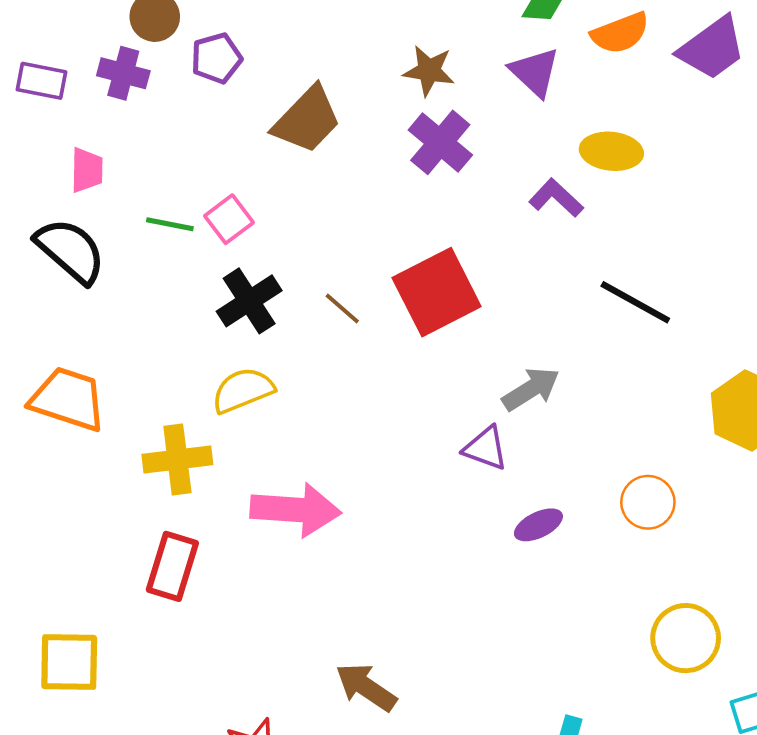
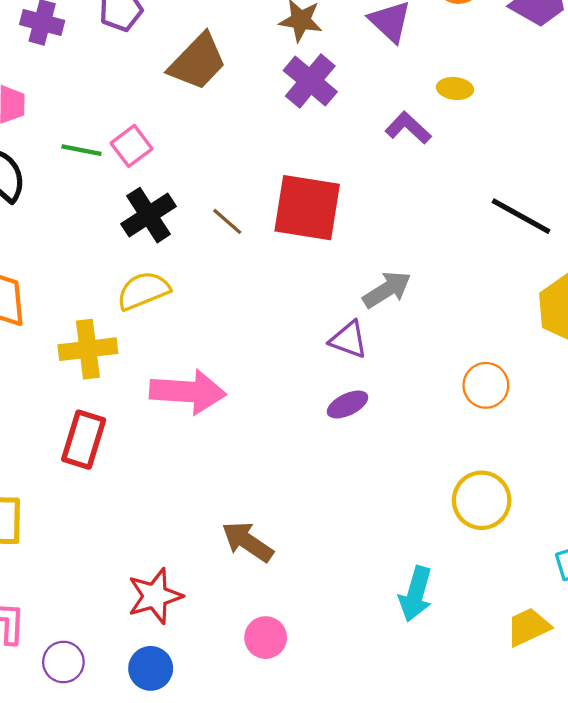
yellow ellipse: (611, 151) -> (455, 88), size x0.7
red square: (437, 292) -> (307, 208), turned 36
black line: (635, 302) -> (521, 216), moved
purple ellipse: (538, 525) -> (348, 404), moved
yellow circle: (686, 638) -> (482, 500), moved

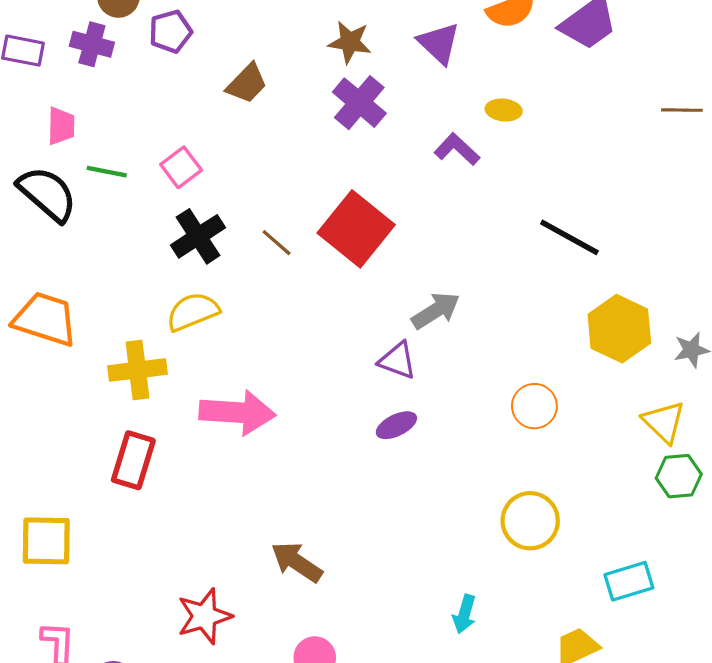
brown trapezoid: (197, 62) -> (247, 83), size x0.7
green line: (81, 150) -> (107, 172), moved
red square: (307, 208) -> (356, 229), turned 30
cyan arrow: (416, 594) -> (464, 614), size x0.7

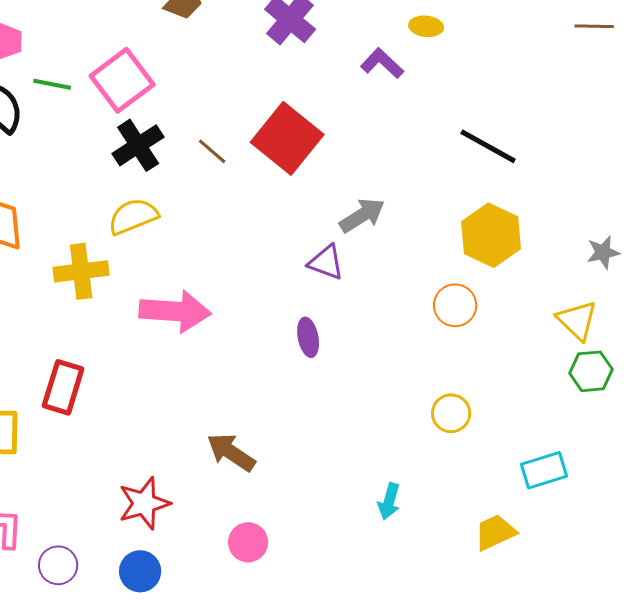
pink square: (181, 167) -> (122, 80), size x1.6
yellow hexagon: (619, 329) -> (491, 235), moved
purple ellipse: (396, 425) -> (308, 337), moved, turned -75
red rectangle: (133, 460) -> (63, 387), moved
yellow circle: (530, 521) -> (451, 413), size x0.7

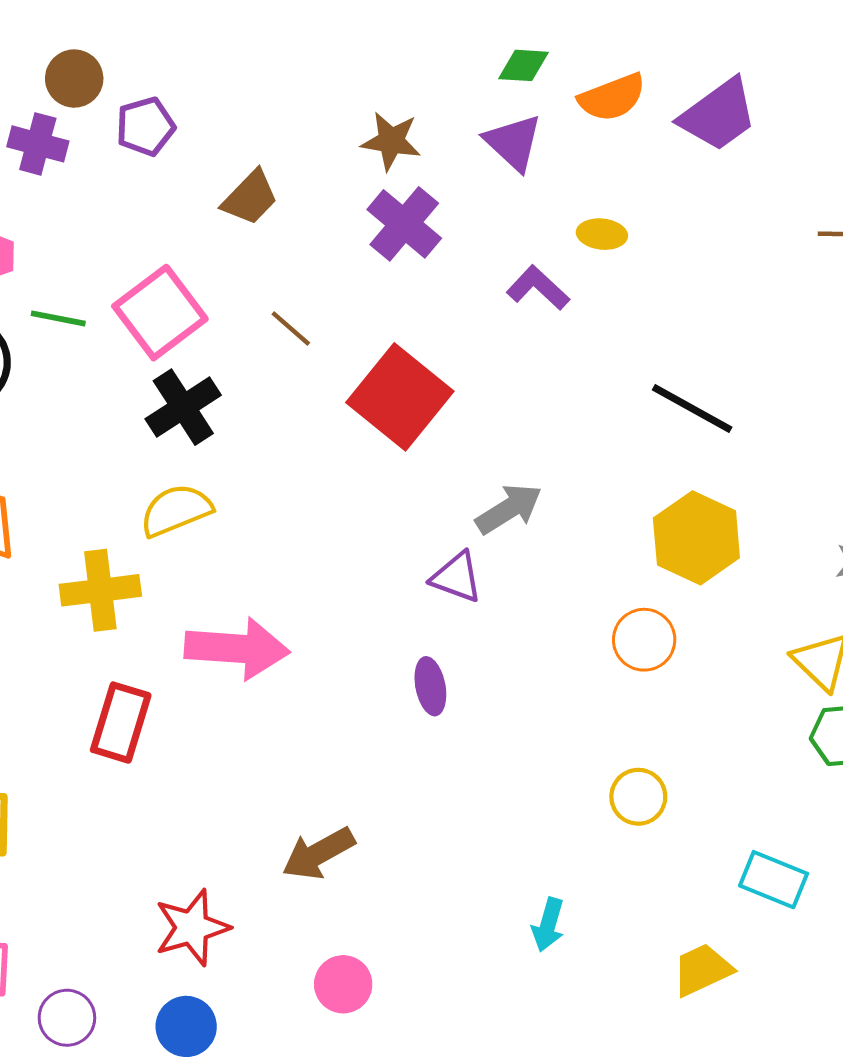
brown line: (212, 151) -> (291, 329), moved
red rectangle: (63, 387) -> (121, 723), moved
brown arrow: (231, 452) -> (318, 853), turned -63
cyan rectangle: (544, 470) -> (774, 880), turned 39

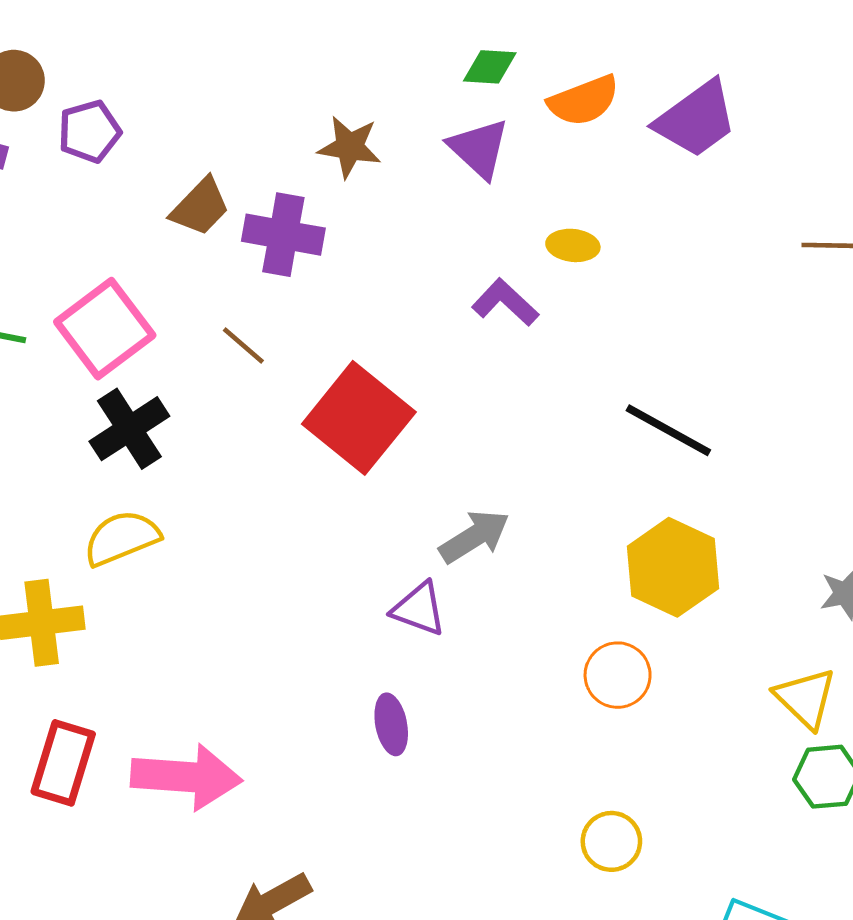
purple cross: (404, 224) -> (283, 235), moved, turned -30
pink arrow: (237, 648) -> (186, 777), moved

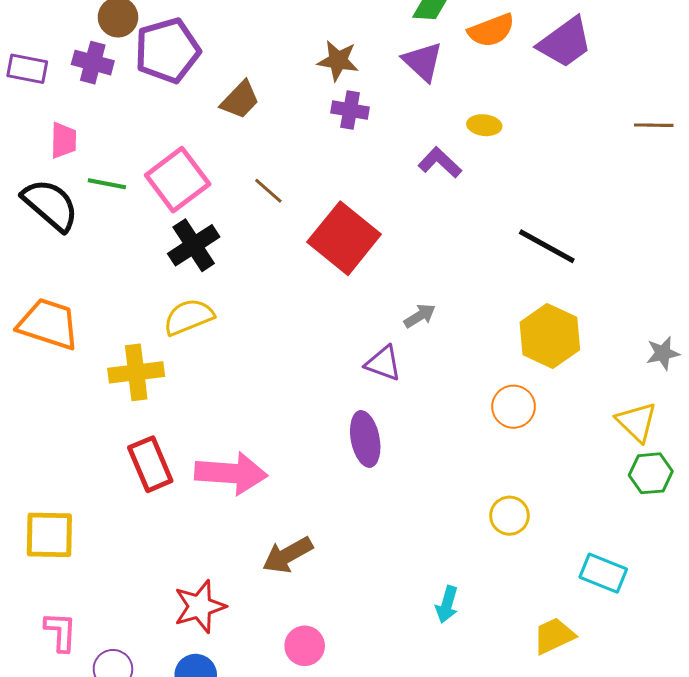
purple pentagon: (89, 131) -> (167, 51), size x1.6
purple cross: (283, 235) -> (350, 110), moved, size x0.7
gray arrow: (474, 536) -> (420, 316), size x0.7
purple ellipse: (391, 724) -> (365, 439), size x1.4
red rectangle: (63, 763) -> (150, 464), turned -40

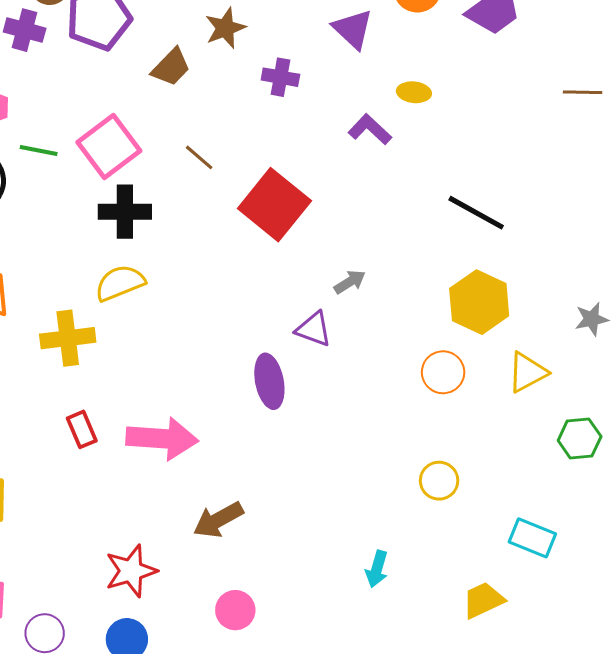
brown star: (338, 61) -> (225, 28), moved, turned -30
black cross: (194, 245) -> (125, 212), turned 33
yellow triangle: (637, 422) -> (527, 372), moved, turned 48
purple ellipse: (365, 439) -> (269, 381), moved
red rectangle: (150, 464) -> (82, 429), size x0.7

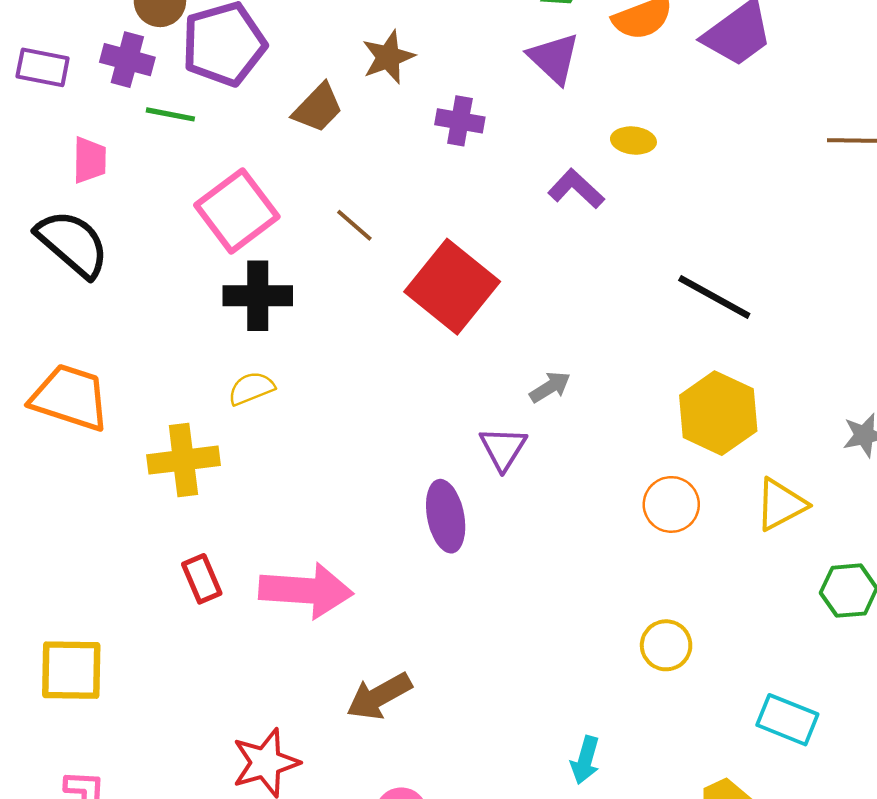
green line: (39, 150) -> (170, 114), moved
yellow semicircle: (120, 283) -> (251, 388), size x0.7
purple triangle: (314, 329) -> (503, 448), turned 42

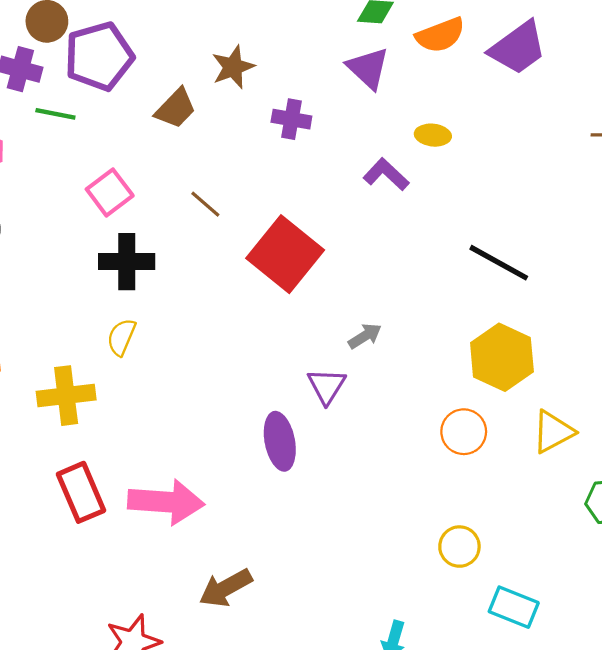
pink square: (237, 211) -> (110, 192), size x0.7
yellow semicircle: (251, 388) -> (121, 337), turned -45
red rectangle: (202, 579) -> (81, 492), size x1.5
cyan rectangle: (787, 720) -> (514, 607), moved

